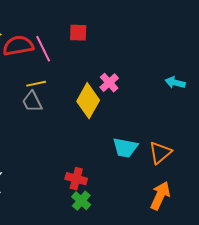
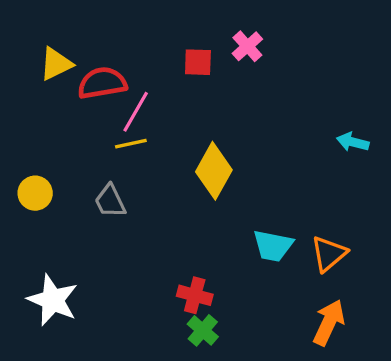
pink line: (43, 49) -> (136, 112), moved, turned 56
pink cross: (109, 83) -> (247, 46), moved
gray trapezoid: (32, 102) -> (110, 201), moved

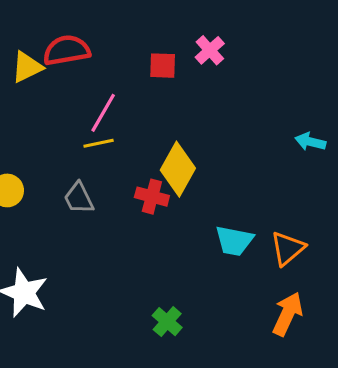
red semicircle: (102, 83) -> (67, 50), moved
red cross: (195, 295) -> (152, 197), moved

